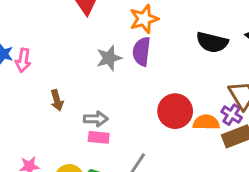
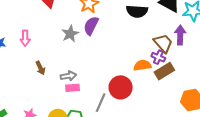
purple semicircle: (142, 52) -> (91, 26), turned 30
pink arrow: (23, 60) -> (25, 38), moved
red circle: (175, 111) -> (121, 87), moved

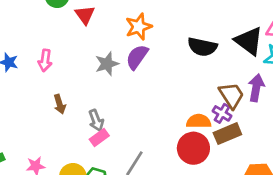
gray arrow: (68, 76) -> (96, 120), turned 70
red circle: (121, 87) -> (193, 148), moved
pink rectangle: (73, 88) -> (99, 138), turned -40

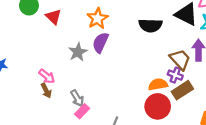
pink arrow: (45, 60) -> (47, 76), moved, turned -49

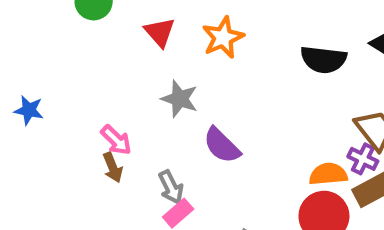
red triangle: (54, 17) -> (160, 32), moved
purple semicircle: (101, 43) -> (222, 145), moved, turned -75
gray star: (78, 52) -> (180, 99), turned -30

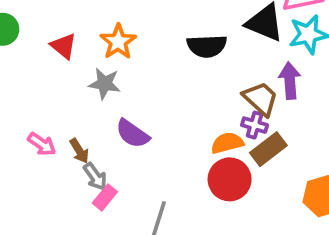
gray star: (180, 99) -> (105, 84), moved
brown arrow: (113, 167) -> (79, 151), moved

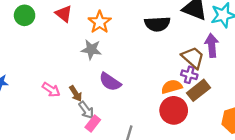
red triangle: (64, 46) -> (64, 14), moved

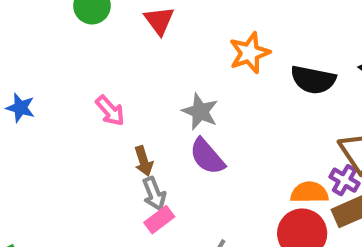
orange star: (100, 22) -> (249, 53), moved
gray star: (91, 50) -> (200, 112), moved
pink arrow: (51, 90) -> (110, 111), moved

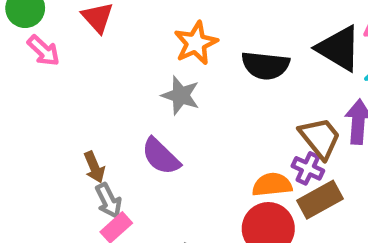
pink arrow: (110, 111) -> (43, 51), moved
gray star: (200, 112) -> (181, 95), moved

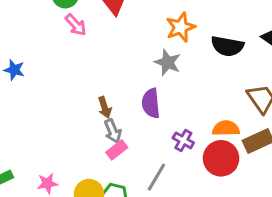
purple semicircle: (161, 156) -> (151, 103), turned 36
purple cross: (308, 168) -> (183, 140), moved

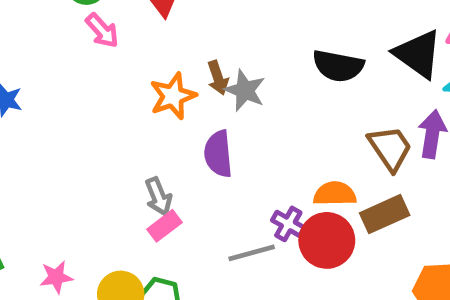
orange star: (181, 27) -> (173, 96), moved
brown arrow: (105, 107) -> (218, 78), moved
purple cross: (183, 140) -> (288, 224), moved
gray line: (156, 177) -> (252, 253), moved, turned 44

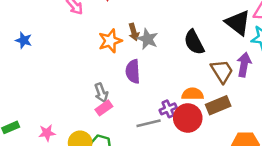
black semicircle: (338, 66) -> (194, 42), moved, turned 50
purple cross: (288, 224) -> (168, 109), turned 35

